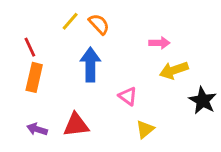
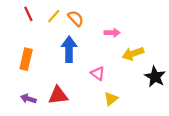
pink arrow: (159, 43) -> (112, 33), moved
red line: (30, 47) -> (28, 14), moved

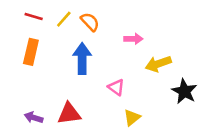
red line: (28, 14) -> (34, 17), turned -48
orange rectangle: (26, 59) -> (31, 52), moved

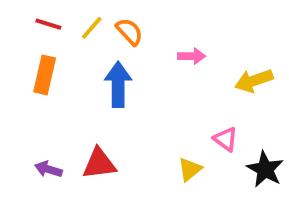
yellow arrow: (158, 64) -> (254, 81), moved
pink triangle: (116, 87) -> (226, 139), moved
black star: (184, 91) -> (265, 169), moved

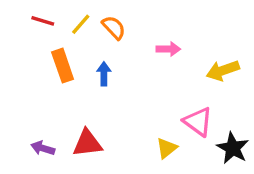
orange rectangle: (45, 75) -> (63, 66), moved, turned -32
blue arrow: (118, 84) -> (104, 74), size x0.6
pink triangle: (226, 139) -> (198, 122), size x1.4

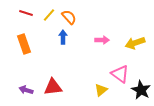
pink arrow: (168, 49) -> (102, 40), moved
orange rectangle: (63, 66) -> (24, 44), moved
blue arrow: (104, 74) -> (63, 37), moved

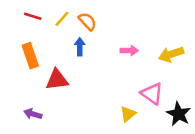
red triangle: (53, 87) -> (57, 80), moved

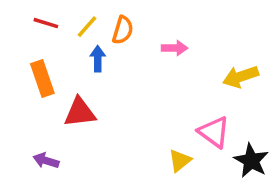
orange semicircle: (87, 21) -> (123, 30), turned 60
blue arrow: (80, 47) -> (98, 59), moved
pink arrow: (129, 51) -> (175, 48), moved

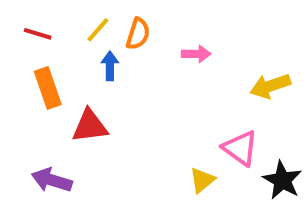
red line: (46, 23) -> (38, 34), moved
purple arrow: (46, 161) -> (52, 180), size x1.4

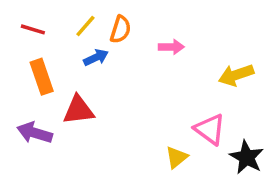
blue arrow: (110, 66) -> (96, 57), turned 65
purple arrow: (52, 180) -> (35, 133), moved

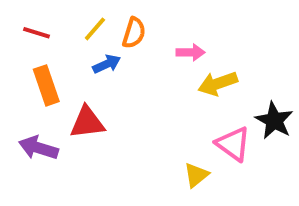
yellow arrow: (236, 75) -> (218, 84), moved
black star: (247, 157) -> (274, 121), moved

